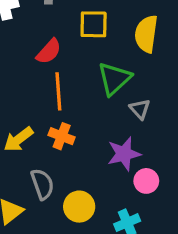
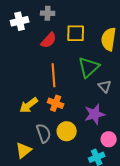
red semicircle: (49, 51) -> (49, 40), moved
pink circle: (146, 181) -> (109, 139), moved
yellow circle: (79, 207) -> (67, 131), moved

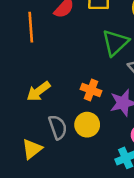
orange line: (54, 75) -> (31, 27), moved
orange cross: (56, 103) -> (91, 90), moved

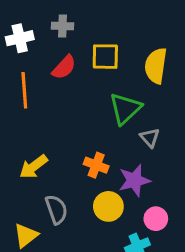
yellow circle: (87, 125) -> (108, 206), moved

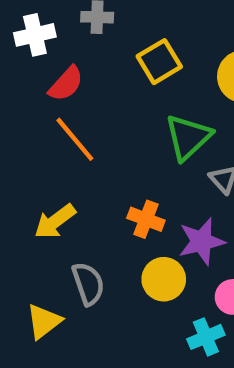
yellow square: (105, 57) -> (159, 62), turned -32
red semicircle: (64, 67) -> (66, 84), moved
orange line: (24, 90) -> (75, 139), moved, turned -36

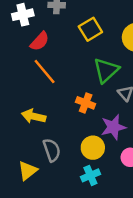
orange cross: (146, 219) -> (86, 103), moved
yellow arrow: (55, 221) -> (34, 116), turned 50
cyan cross: (206, 337) -> (90, 175), moved

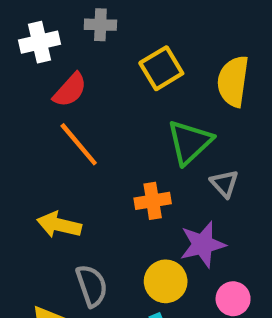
orange cross: (86, 103) -> (153, 201), turned -30

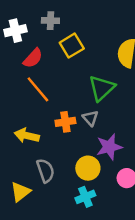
yellow square: (161, 68) -> (72, 46), moved
gray triangle: (224, 183) -> (90, 118), moved
orange cross: (153, 201) -> (65, 122), moved

